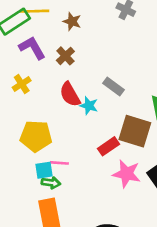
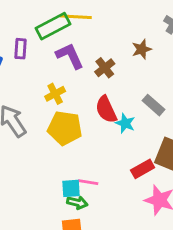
brown star: (72, 21) -> (142, 49), moved, turned 30
yellow pentagon: (36, 136) -> (65, 128), moved

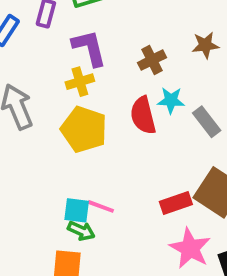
purple L-shape: (70, 56) -> (89, 48), moved
cyan star: (125, 123) -> (171, 100), moved, turned -30

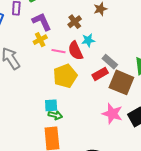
gray rectangle: (207, 122) -> (110, 62), moved
yellow pentagon: (84, 129) -> (65, 76), moved, turned -30
red rectangle: (176, 203) -> (100, 74), moved
pink line: (101, 206) -> (59, 51), moved

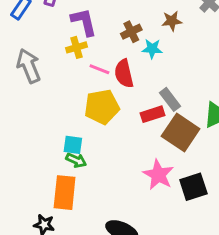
cyan star: (88, 40) -> (152, 49), moved

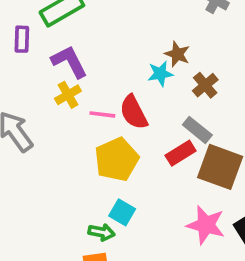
brown star: (172, 21) -> (177, 54), moved, turned -30
brown cross: (131, 32) -> (205, 85), moved
cyan square: (73, 145) -> (122, 212), moved, turned 36

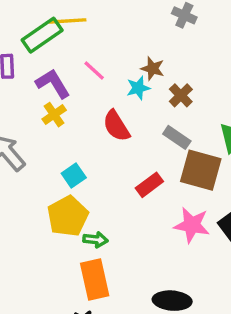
pink line: (102, 114) -> (94, 70), moved, turned 40
red rectangle: (181, 153) -> (149, 185), moved
yellow pentagon: (117, 159) -> (68, 216), moved
cyan square: (122, 212) -> (74, 175), moved, turned 30

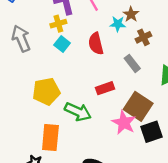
brown square: (201, 170) -> (138, 106), moved
cyan square: (74, 175) -> (62, 44), moved, turned -35
green arrow: (95, 240) -> (78, 112), moved, size x1.6

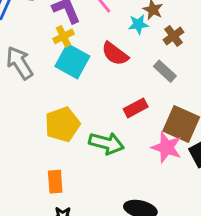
cyan square: (62, 44) -> (72, 61), size x1.6
red semicircle: (96, 44) -> (115, 54), turned -30
orange rectangle: (50, 138) -> (55, 182), moved, size x0.7

